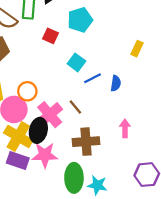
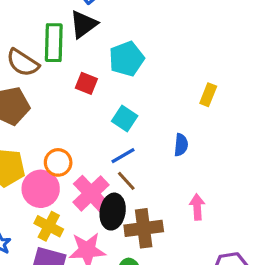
blue line: (93, 78) -> (123, 156), moved
black ellipse: (38, 130) -> (113, 212), moved
yellow cross: (18, 136) -> (49, 226), size x0.7

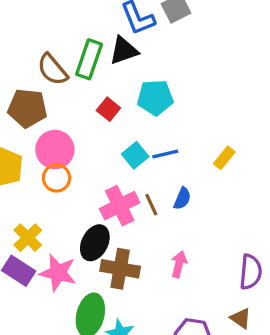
blue line: (123, 156) -> (165, 154), moved
brown line: (126, 181) -> (151, 205), moved
pink circle: (41, 189) -> (55, 149), moved
pink cross: (91, 193) -> (120, 206), moved

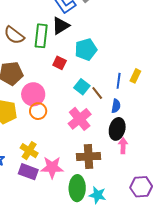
brown semicircle: (52, 69) -> (14, 35), moved
blue line: (165, 154) -> (119, 81), moved, turned -56
brown line: (151, 205) -> (97, 93), moved
black ellipse: (95, 243) -> (117, 129), moved

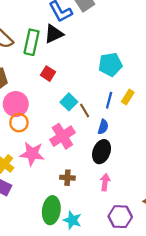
cyan pentagon: (86, 49) -> (110, 64), moved
pink arrow: (123, 146) -> (105, 182), moved
brown cross: (89, 156) -> (67, 178), size x0.6
pink star: (52, 167) -> (32, 154), moved

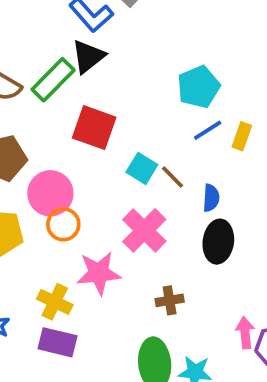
green rectangle: (32, 42) -> (53, 80), turned 45
red square: (48, 74) -> (94, 128), size x1.6
blue line: (109, 100) -> (208, 130), moved, turned 56
pink arrow: (105, 182) -> (245, 333), moved

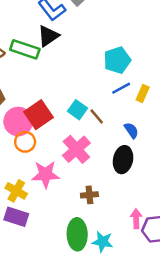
green rectangle: (53, 80) -> (25, 49), turned 60
red square: (94, 128) -> (38, 115), moved, turned 32
blue semicircle: (211, 198) -> (131, 130), moved, turned -42

